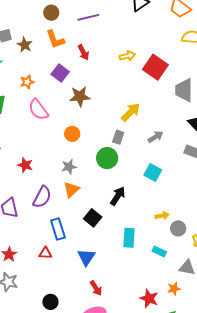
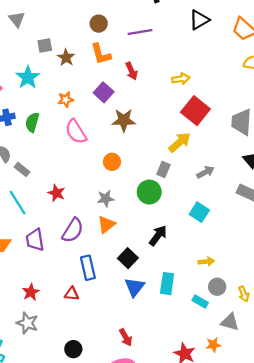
red square: (155, 67) -> (195, 111), moved
gray circle: (178, 228) -> (217, 287), moved
blue triangle: (86, 257) -> (135, 287), moved

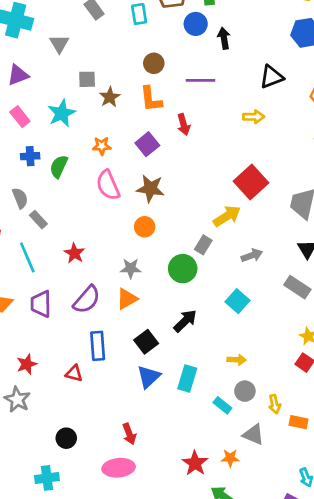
yellow arrow: (181, 79) -> (254, 117), moved
brown star: (124, 120) -> (150, 189), moved

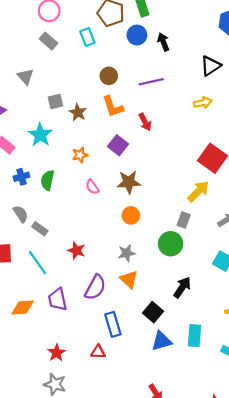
pink semicircle: (108, 185) -> (92, 187), size x0.6
orange triangle: (127, 299) -> (129, 279), turned -36
blue triangle: (149, 377) -> (162, 341), turned 40

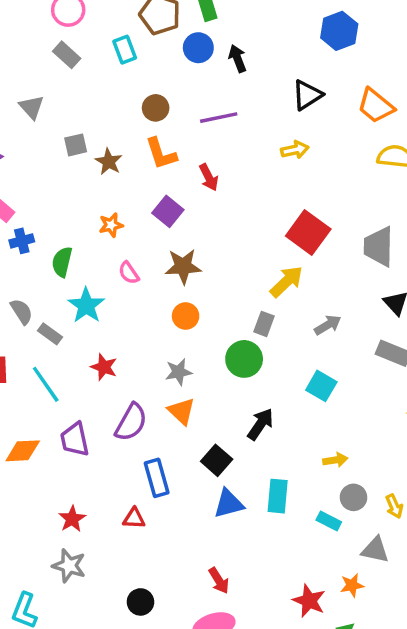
cyan star: (40, 135) -> (86, 305), moved
blue cross: (21, 177) -> (22, 241), moved

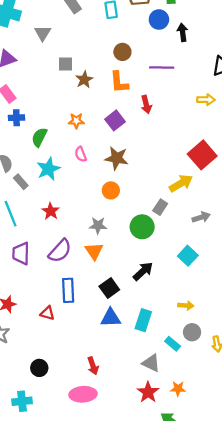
gray triangle: (375, 550) -> (151, 363), moved

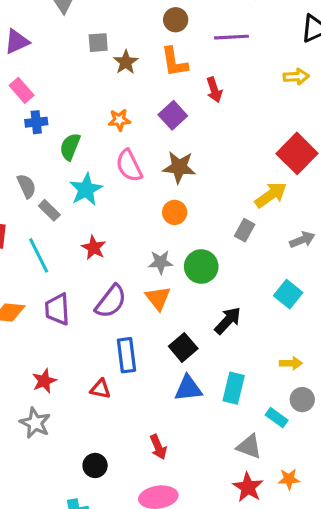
pink semicircle: (81, 154) -> (129, 166), size x1.5
green circle: (142, 227) -> (201, 267), moved
red arrow: (93, 366) -> (158, 447), moved

